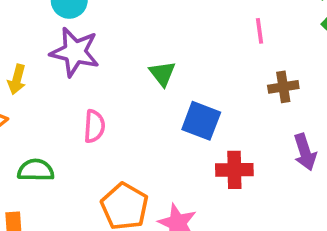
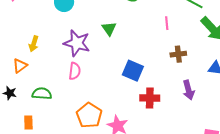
purple star: (75, 52) -> (77, 43), moved
green triangle: (162, 73) -> (109, 29), moved

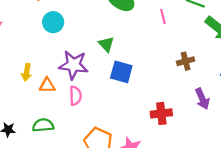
pink line: (167, 23) -> (163, 16), moved
orange triangle: (20, 66) -> (47, 85), moved, turned 42
blue square: (133, 71) -> (121, 72), moved

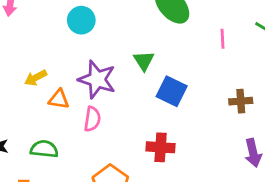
yellow arrow: (27, 72) -> (36, 78), turned 42
blue square: (121, 72) -> (172, 91), moved
red cross: (161, 113) -> (161, 147), moved

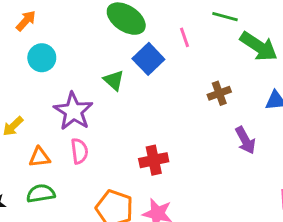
purple star: (97, 79) -> (73, 111), turned 30
blue square: (172, 91) -> (148, 59), moved, turned 36
orange triangle: (59, 99) -> (40, 157), moved

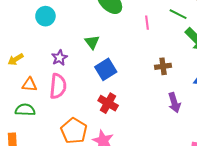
blue square: (148, 59) -> (106, 69), moved
purple star: (73, 111) -> (59, 58), size x0.6
pink semicircle: (79, 151) -> (58, 86), size x1.4
red cross: (154, 160) -> (108, 103), turned 30

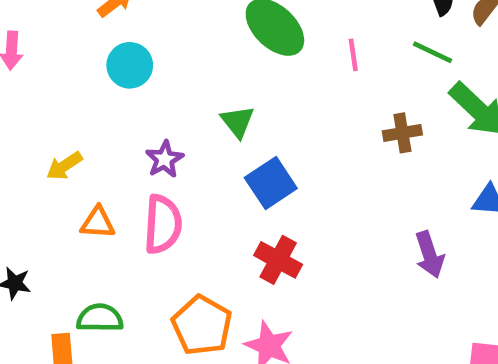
pink line: (147, 23) -> (353, 55), moved
brown cross: (163, 66) -> (402, 133), moved
green semicircle: (25, 110) -> (100, 318), moved

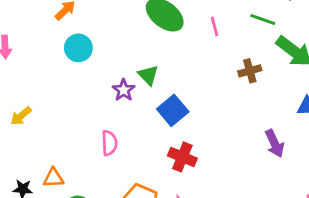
purple star: (164, 159) -> (124, 90), moved
yellow arrow: (64, 166) -> (21, 116), moved
orange triangle: (98, 223) -> (53, 178), moved
pink semicircle: (163, 224) -> (109, 143), size x0.7

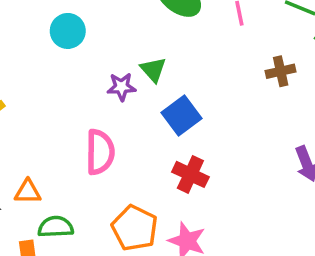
purple star: (124, 90) -> (121, 87), turned 30
pink semicircle: (109, 143) -> (100, 152), size x1.4

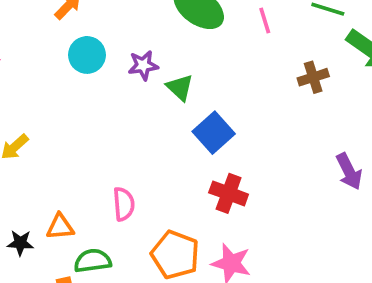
purple star: (121, 87) -> (143, 65), moved
pink semicircle: (100, 152) -> (124, 204), moved, size x0.7

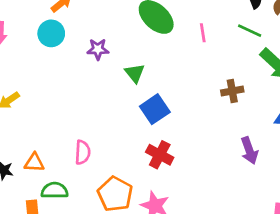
cyan circle: (87, 55) -> (51, 33), moved
purple star: (143, 65) -> (98, 49), moved
brown cross: (313, 77) -> (232, 91), moved

